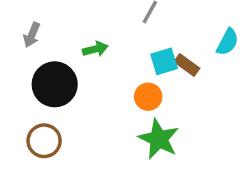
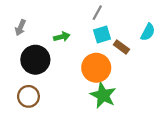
cyan square: (164, 61) -> (102, 34), moved
orange circle: (148, 97) -> (96, 68), size x1.6

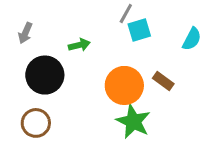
cyan square: (102, 34) -> (139, 30), moved
brown rectangle: (121, 47) -> (163, 81), moved

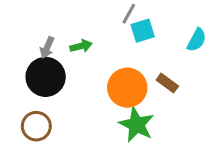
gray arrow: (25, 33) -> (47, 48), moved

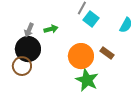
cyan square: (143, 31) -> (91, 19), turned -35
brown circle: (36, 126) -> (22, 66), moved

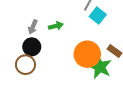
black circle: (28, 49) -> (32, 47), size x0.7
green star: (87, 80) -> (100, 67), moved

